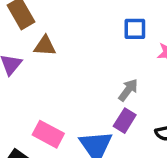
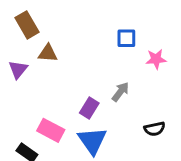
purple rectangle: (125, 121) -> (89, 108), moved

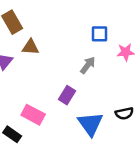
gray arrow: (120, 92) -> (88, 65), moved
blue triangle: (92, 141) -> (90, 124), moved

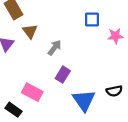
brown triangle: (30, 47) -> (30, 31), turned 49
gray arrow: (88, 65) -> (55, 48), moved

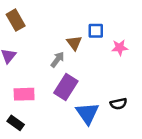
brown triangle: (30, 31) -> (74, 43), moved
purple rectangle: (63, 75) -> (66, 87), size x1.5
pink rectangle: (32, 92) -> (24, 94), moved, turned -30

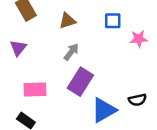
brown triangle: (74, 43) -> (67, 21), moved, turned 49
blue triangle: (87, 113) -> (104, 110), turned 35

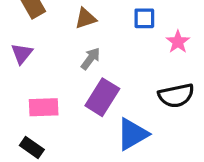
pink star: (139, 39) -> (178, 42), turned -30
black semicircle: (137, 100) -> (176, 96), moved, size x1.5

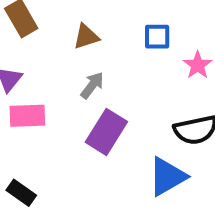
pink rectangle: (44, 107) -> (27, 116), moved
blue triangle: (133, 134) -> (167, 177), moved

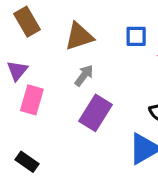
brown triangle: (86, 37) -> (79, 36), size x1.4
pink rectangle: (27, 116) -> (32, 100), turned -72

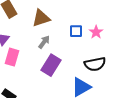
blue square: (136, 36) -> (76, 31), moved

